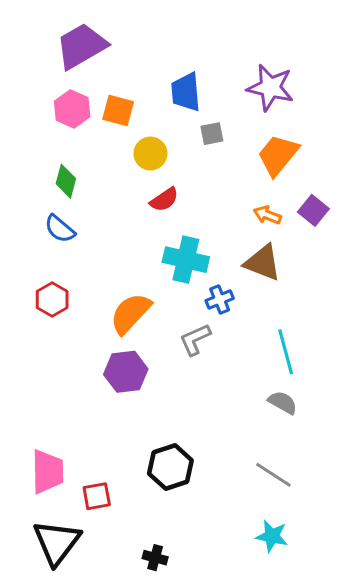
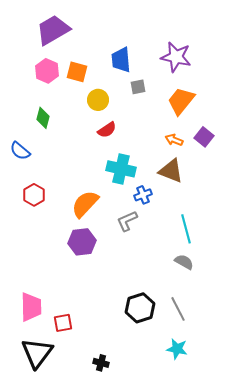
blue semicircle: (60, 229) -> (20, 151), moved
black hexagon: (170, 467) -> (140, 308), moved
gray line: (273, 475) -> (178, 309), turned 30

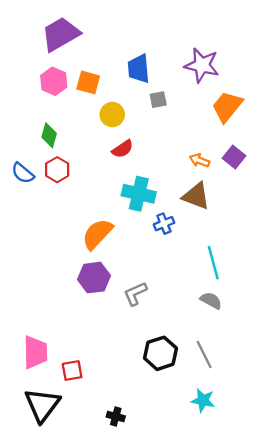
orange trapezoid: (181, 101) -> (227, 107), moved
red hexagon: (34, 195) -> (57, 170), moved
gray L-shape: (127, 221) -> (135, 294), moved

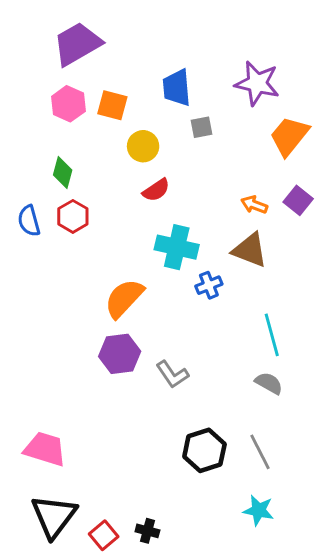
blue semicircle: (23, 173) -> (29, 221), turned 35
gray L-shape: (135, 294) -> (172, 374), turned -100
pink trapezoid: (35, 352) -> (45, 449), turned -72
red square: (72, 371) -> (104, 535), moved, turned -30

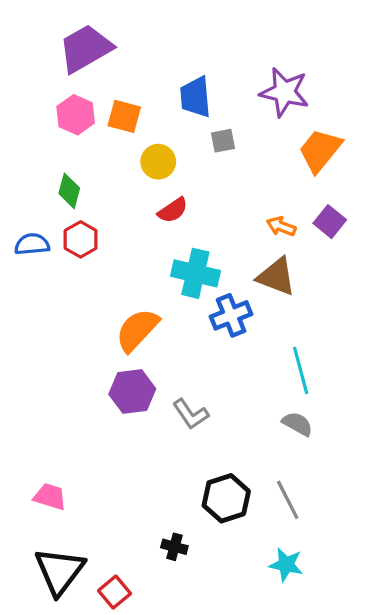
blue semicircle: (29, 221) -> (32, 244), turned 100
blue cross: (209, 285) -> (231, 315), size x1.4
pink trapezoid: (45, 449) -> (50, 497), size x0.7
black cross: (147, 531) -> (174, 547), moved

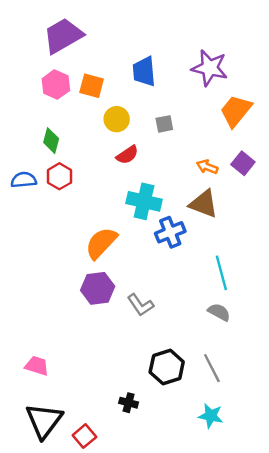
gray square: (223, 141) -> (164, 124), moved

